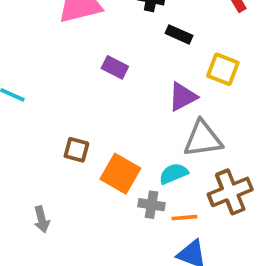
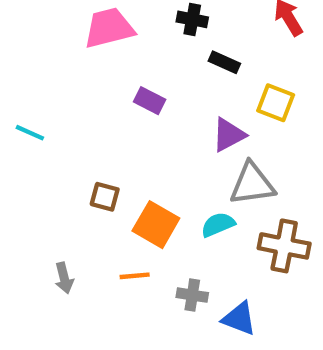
brown cross: (230, 192) -> (284, 246), turned 33
gray cross: (151, 205) -> (192, 295), moved
orange line: (184, 218) -> (135, 276), moved

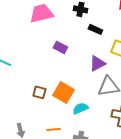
orange square: (156, 225) -> (63, 92), moved
cyan semicircle: (218, 225) -> (80, 108), moved

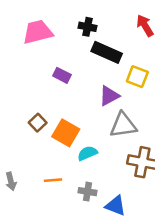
black rectangle: (95, 29) -> (107, 52), size x1.6
brown square: (39, 92) -> (38, 123), moved, turned 32

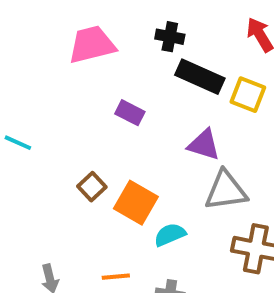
yellow square: (137, 77) -> (248, 95), moved
purple triangle: (109, 96) -> (204, 145), turned 45

